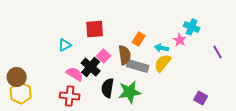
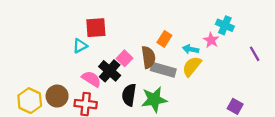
red square: (95, 29) -> (96, 28), moved
brown circle: (17, 77) -> (57, 96), moved

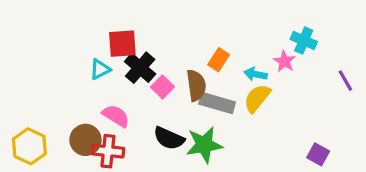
black cross: (110, 71) -> (140, 68), moved
black semicircle: (129, 95) -> (169, 138), turned -75
brown circle: (57, 96) -> (85, 140), moved

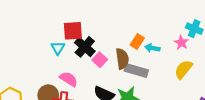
cyan triangle: (100, 69) -> (58, 48), turned -32
cyan arrow: (256, 74) -> (152, 48), moved
yellow semicircle: (257, 98) -> (183, 69), moved

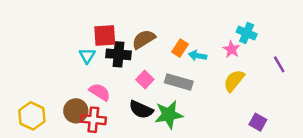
black cross: (85, 47) -> (119, 54), turned -36
brown semicircle: (122, 59) -> (144, 39), moved, turned -114
pink square: (100, 60) -> (145, 79), moved

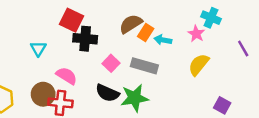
red square: (105, 36) -> (72, 20), turned 30
brown semicircle: (144, 39) -> (131, 24), moved
cyan triangle: (87, 56) -> (38, 49), moved

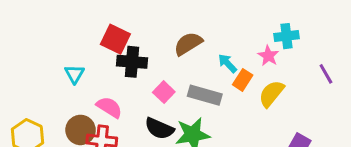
cyan cross: (211, 18) -> (287, 36), turned -30
orange rectangle: (146, 32) -> (243, 80), moved
cyan arrow: (163, 40) -> (227, 63), turned 35

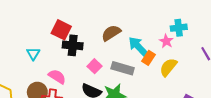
cyan arrow: (227, 63) -> (138, 46), size x1.5

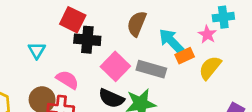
brown semicircle: (111, 33) -> (137, 24), turned -36
orange rectangle: (149, 58) -> (185, 56), turned 32
pink square: (94, 66) -> (115, 66), size x1.5

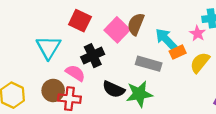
black cross: (87, 40) -> (93, 56), moved, turned -30
cyan triangle: (37, 50) -> (48, 47), size x1.6
pink square: (115, 66) -> (117, 30), moved

